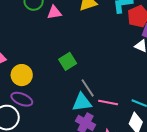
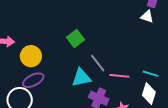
purple ellipse: (22, 99) -> (33, 80), turned -45
cyan triangle: (82, 102) -> (81, 78), moved

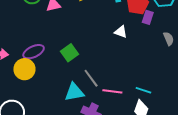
white triangle: (147, 17) -> (121, 32), moved
purple ellipse: (33, 80) -> (34, 52), moved

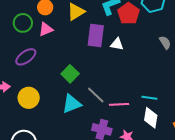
purple rectangle: (148, 17) -> (96, 36), moved, size x1.6
purple ellipse: (34, 52) -> (26, 57), moved
cyan triangle: (74, 92) -> (72, 104), moved

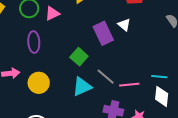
purple rectangle: (96, 36) -> (103, 33), moved, turned -30
white triangle: (117, 44) -> (124, 25), turned 32
purple ellipse: (26, 57) -> (34, 42), turned -55

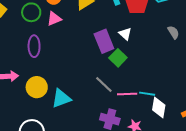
green square: (79, 57) -> (118, 58), moved
cyan line: (159, 77) -> (147, 94), moved
cyan triangle: (82, 87) -> (61, 98), moved

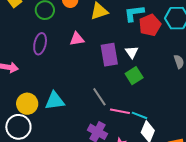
pink triangle: (54, 19) -> (77, 39), moved
green square: (118, 58) -> (134, 76), moved
yellow circle: (37, 87) -> (27, 104), moved

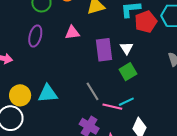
cyan line: (140, 115) -> (126, 102), moved, turned -49

